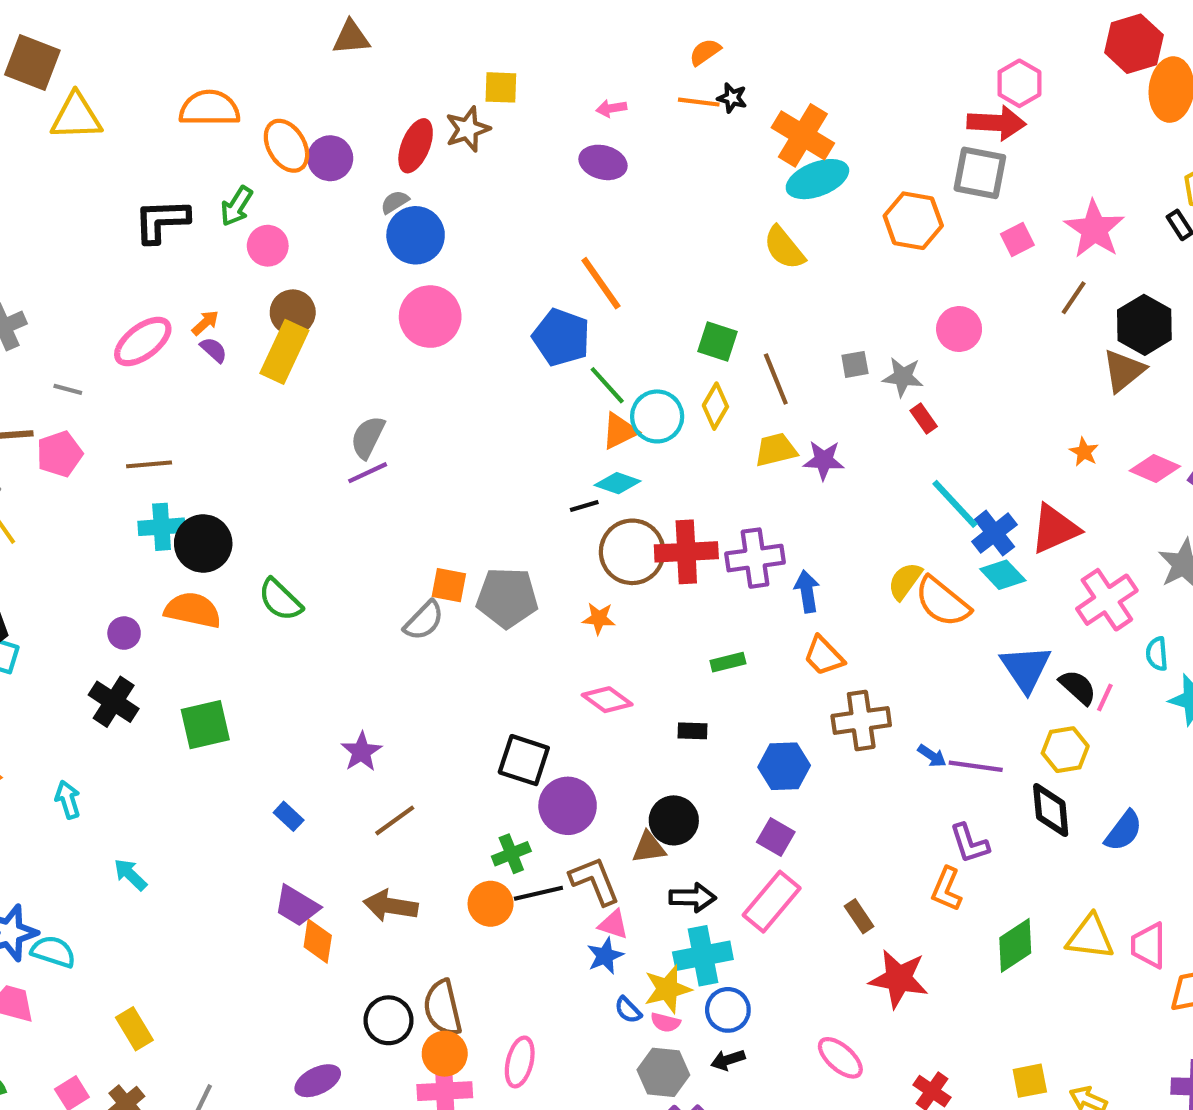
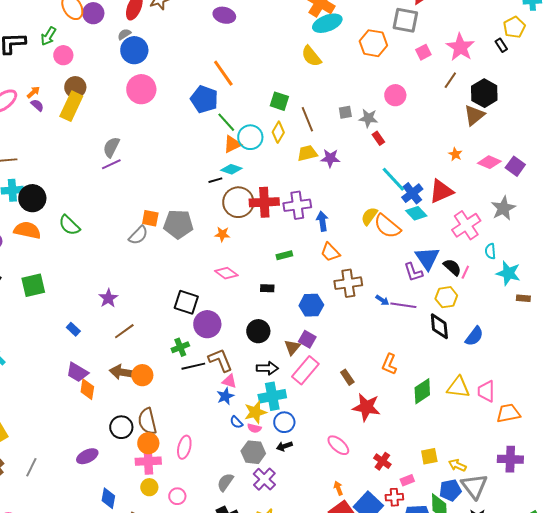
purple L-shape: (969, 843) -> (413, 272), moved
brown triangle: (649, 848) -> (292, 347), moved, turned -42
orange circle: (491, 904) -> (142, 375), moved

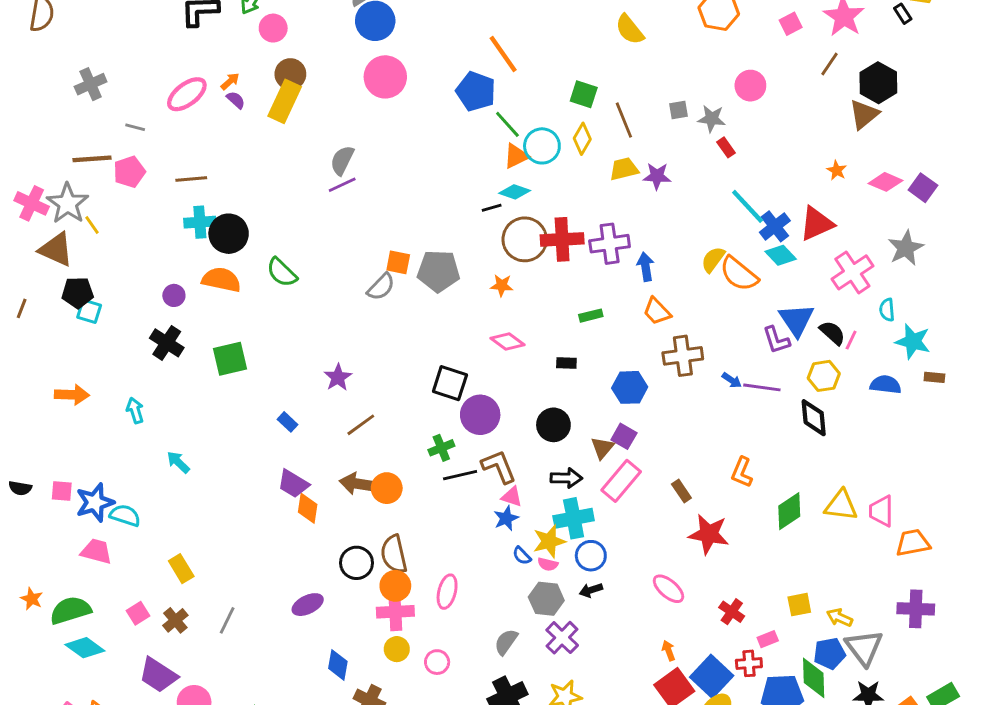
blue semicircle: (474, 336) -> (886, 385), moved, turned -120

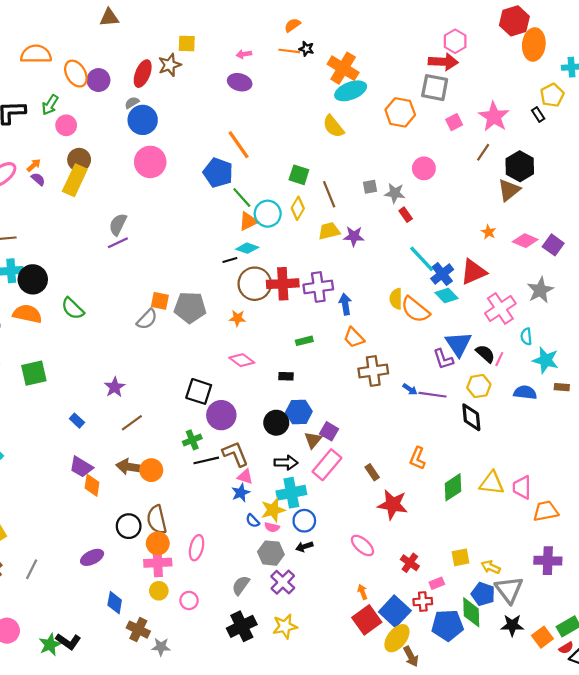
yellow semicircle: (713, 260) -> (396, 299), turned -36
blue hexagon: (630, 387) -> (299, 412), moved
blue pentagon: (829, 653) -> (483, 594), turned 30

